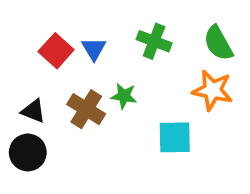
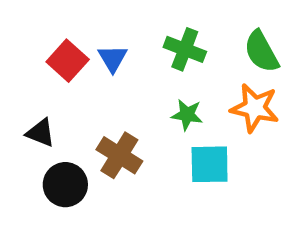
green star: (124, 96) -> (187, 115), moved
brown cross: (86, 109) -> (119, 155), moved
black circle: (28, 152) -> (65, 185), moved

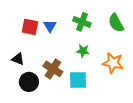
red square: (68, 61) -> (30, 27), turned -30
orange star: (255, 108) -> (113, 63), moved
cyan square: (210, 164) -> (78, 80), moved

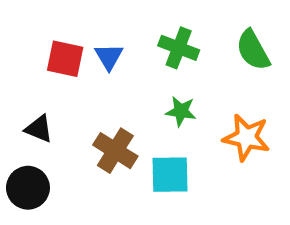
black circle: (29, 82) -> (28, 188), moved

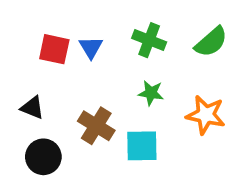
green semicircle: (253, 50) -> (211, 42), turned -102
black circle: (28, 188) -> (43, 157), moved

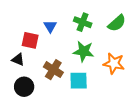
red square: (54, 49) -> (30, 40), moved
green star: (151, 93) -> (84, 51), size x1.5

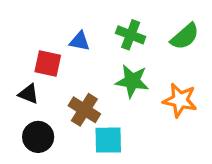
blue triangle: (50, 26) -> (80, 41), turned -48
cyan square: (79, 81) -> (108, 140), moved

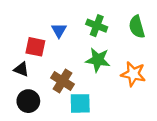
green semicircle: (185, 36) -> (137, 27), turned 115
blue triangle: (80, 41) -> (59, 30), turned 49

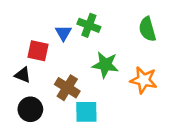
green cross: (97, 26) -> (89, 25), moved

